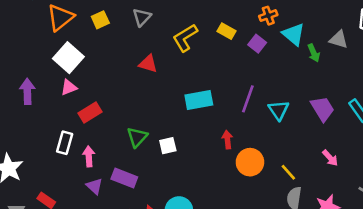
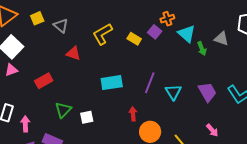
gray triangle: (142, 17) -> (61, 26), moved, turned -35
yellow rectangle: (227, 31) -> (134, 39), moved
purple square: (257, 44) -> (155, 32), moved
red rectangle: (90, 113) -> (44, 81), moved

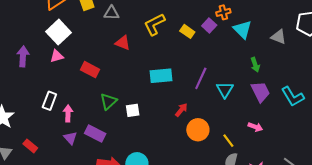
gray triangle: (61, 26) -> (111, 13), turned -42
green arrow: (202, 49) -> (255, 65), moved
red rectangle: (44, 81) -> (90, 70), turned 54
red arrow: (133, 114) -> (181, 110), turned 40
pink arrow: (212, 130) -> (255, 127), moved, turned -32

